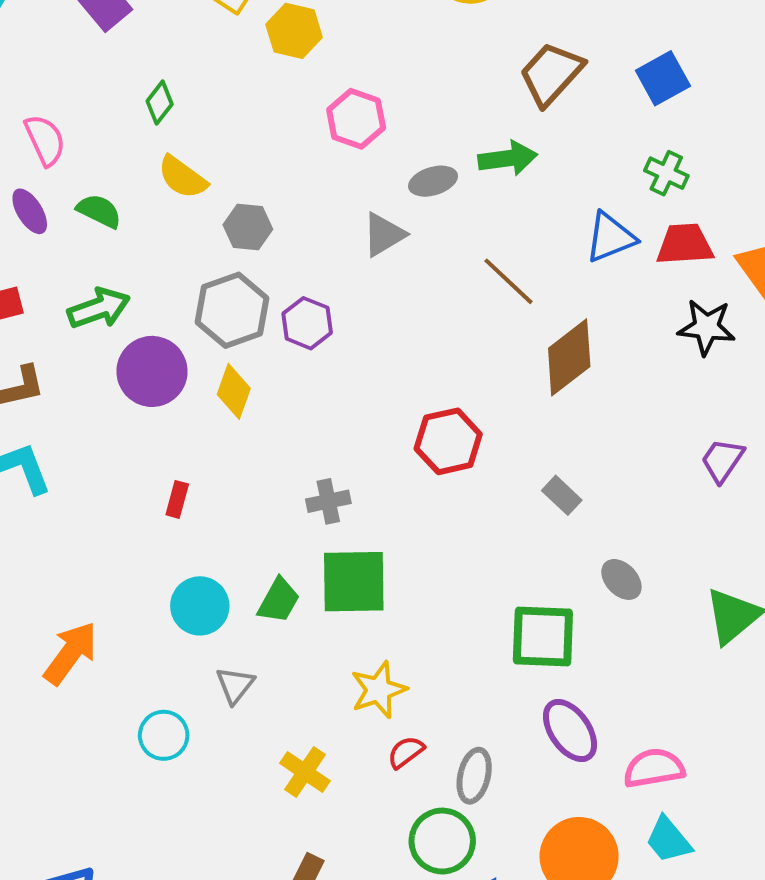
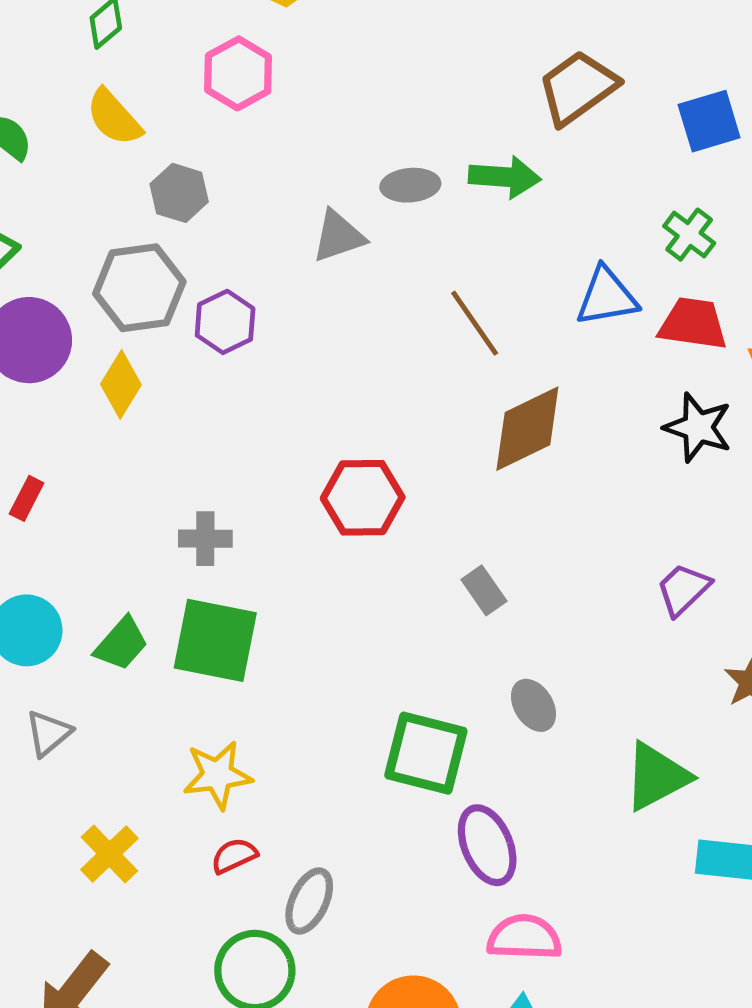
pink hexagon: (356, 119) -> (238, 73), moved
purple ellipse: (570, 731) -> (487, 845), moved

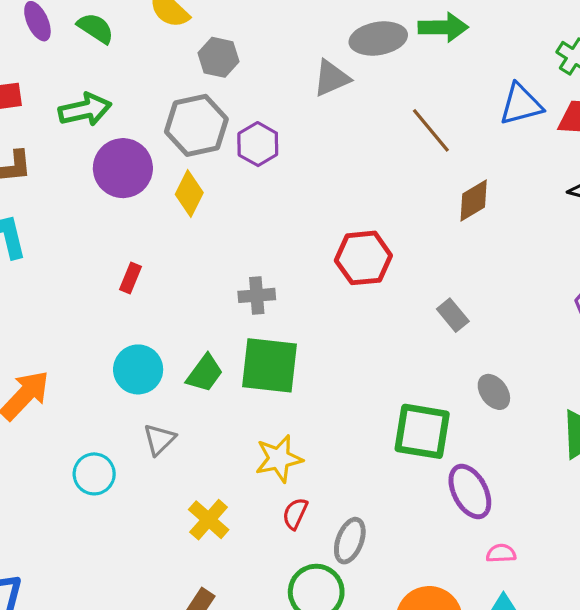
gray ellipse: (410, 185) -> (378, 38), size x1.4
brown diamond: (527, 429) -> (474, 200), size x0.7
red semicircle: (234, 856) -> (295, 514), turned -36
pink semicircle: (524, 937) -> (501, 553), size x0.6

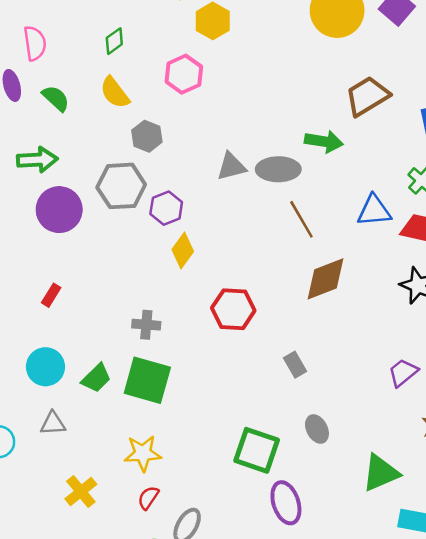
gray ellipse: (378, 38) -> (278, 169), moved
yellow diamond: (189, 194) -> (183, 250), moved
brown diamond: (474, 200) -> (325, 279), size x1.4
gray triangle: (159, 439) -> (53, 423), turned 32

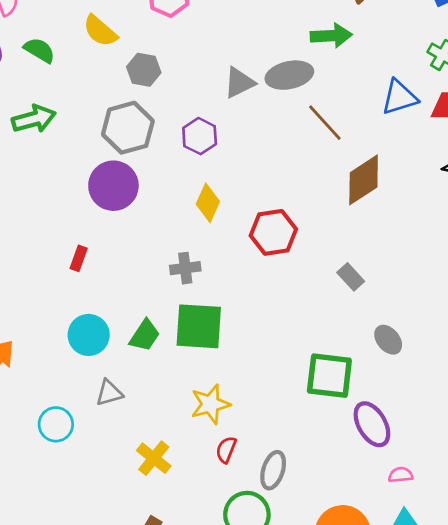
purple hexagon: (166, 208) -> (200, 136), moved
purple circle: (59, 210) -> (113, 186), moved
yellow diamond: (183, 250) -> (208, 203), moved

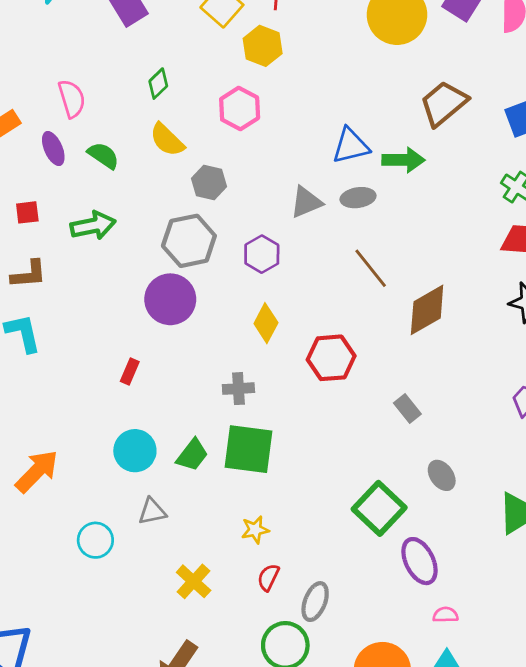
gray ellipse: (289, 75) -> (358, 198), size x0.7
blue triangle: (399, 97) -> (351, 146), moved
brown line: (325, 123) -> (371, 268), moved
green square: (329, 376) -> (379, 508), turned 33
yellow star: (210, 404) -> (255, 530), size x0.7

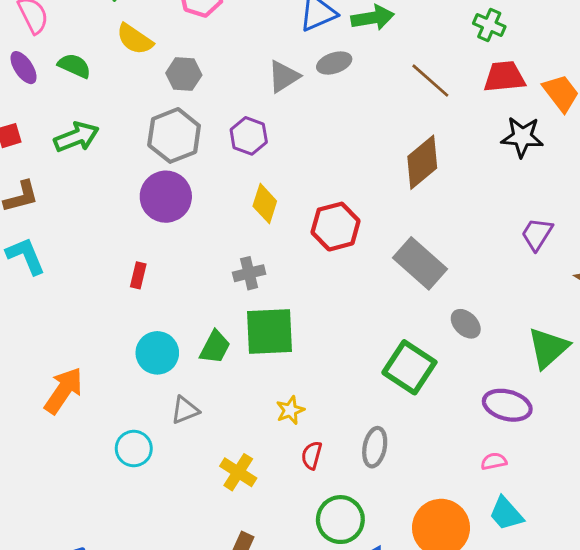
brown line: (371, 268) -> (430, 81), moved
gray rectangle: (407, 408) -> (420, 263), size x1.8
purple ellipse: (420, 561) -> (507, 405), moved, turned -39
gray ellipse: (315, 602) -> (375, 447), moved

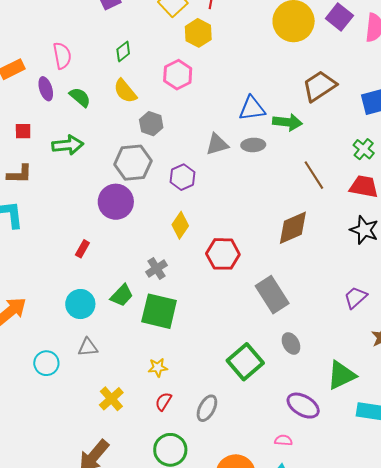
gray cross: (249, 273) -> (157, 269), turned -35
green trapezoid: (215, 347) -> (122, 295), moved

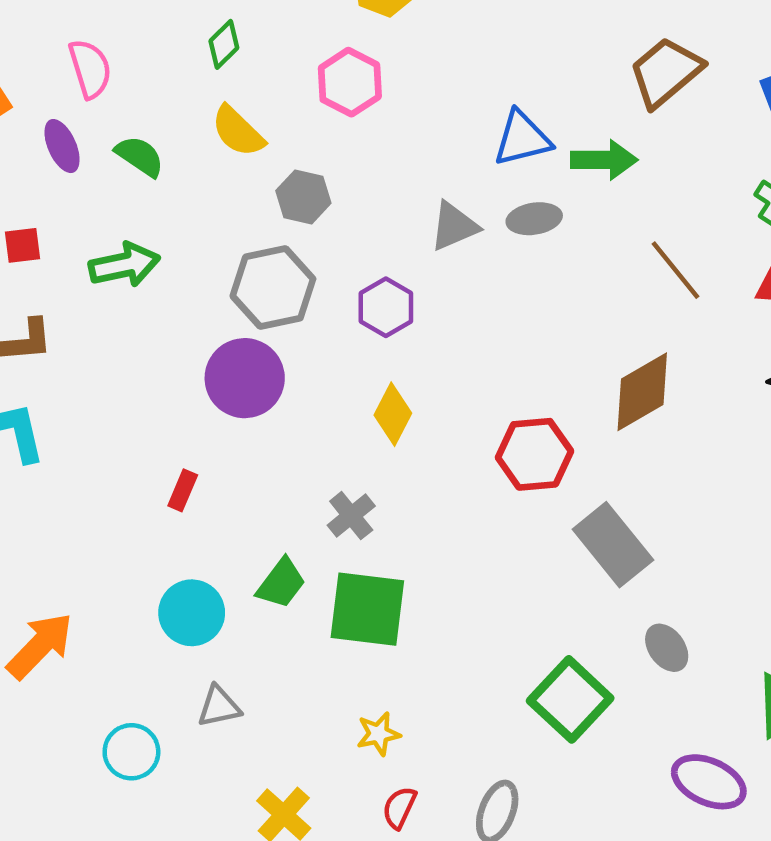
red hexagon: (223, 254) -> (534, 454), moved

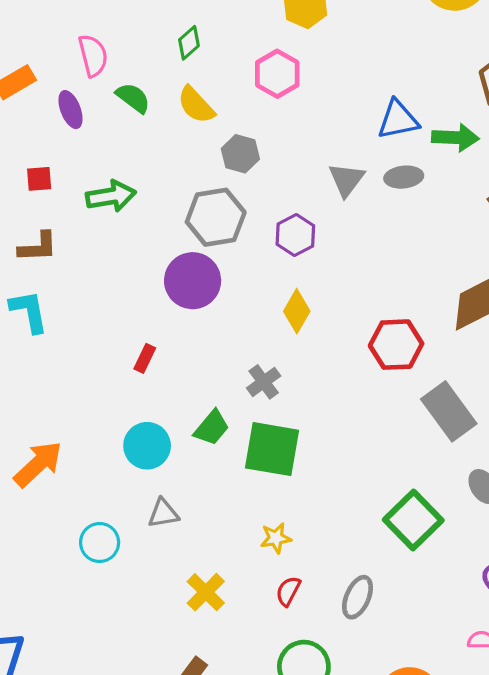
green semicircle: (140, 156) -> (133, 98), moved
gray triangle: (454, 226) -> (346, 180), turned -33

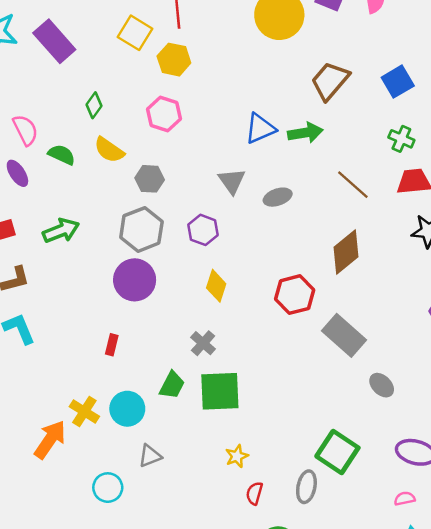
gray ellipse: (404, 177) -> (278, 197), moved
green square: (413, 520) -> (337, 452), moved
yellow cross: (206, 592) -> (84, 411), moved

